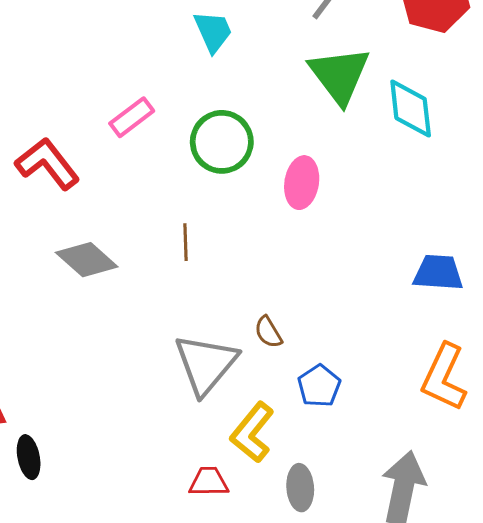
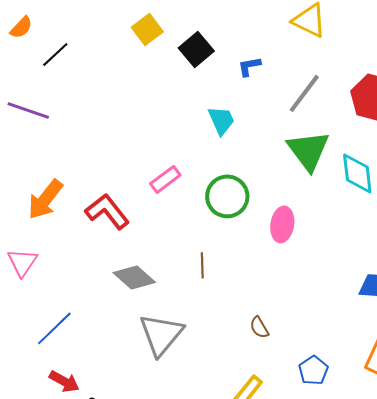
gray triangle: (206, 364) -> (161, 334), moved
blue pentagon: (319, 386) -> (313, 370), moved

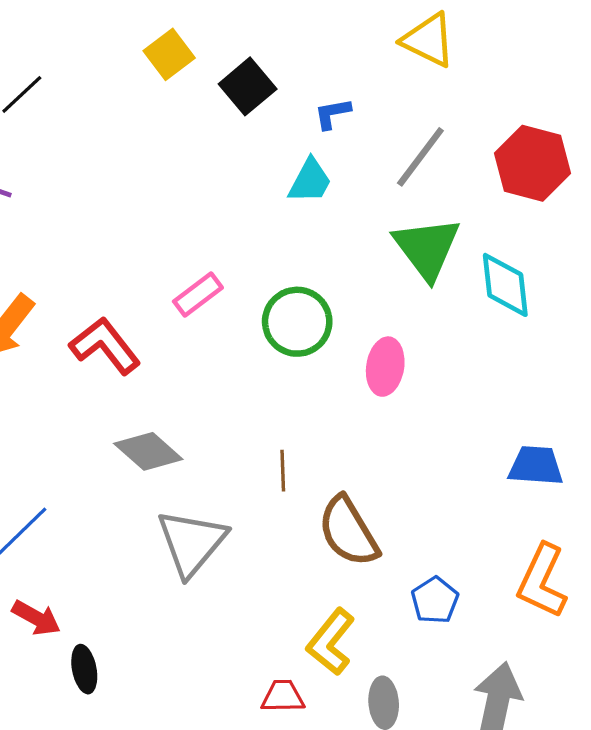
cyan trapezoid: (221, 120) -> (310, 181), moved, turned 52
brown line: (202, 265) -> (283, 471), moved
brown semicircle: (259, 327) -> (348, 531), size x2.0

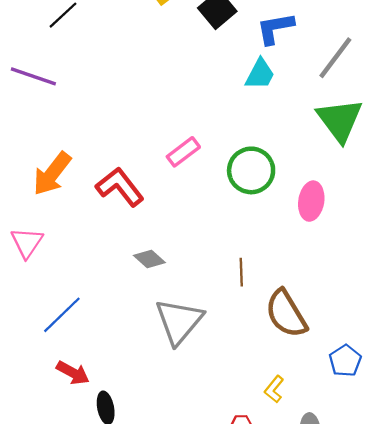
blue L-shape: (332, 114) -> (275, 28), size x1.5
gray diamond: (148, 451) -> (149, 259), size x0.7
yellow L-shape: (331, 642) -> (274, 389), size x0.6

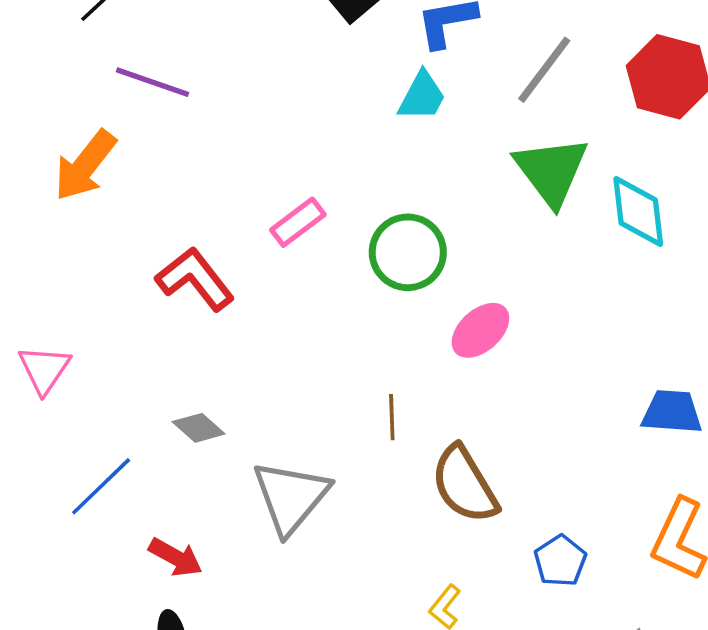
purple line: (33, 76) -> (152, 82), moved
orange arrow: (52, 174) -> (85, 165), moved
pink ellipse: (311, 201) -> (480, 330), moved, turned 39
gray diamond: (149, 259) -> (199, 428), moved
red arrow: (73, 373) -> (176, 557), moved

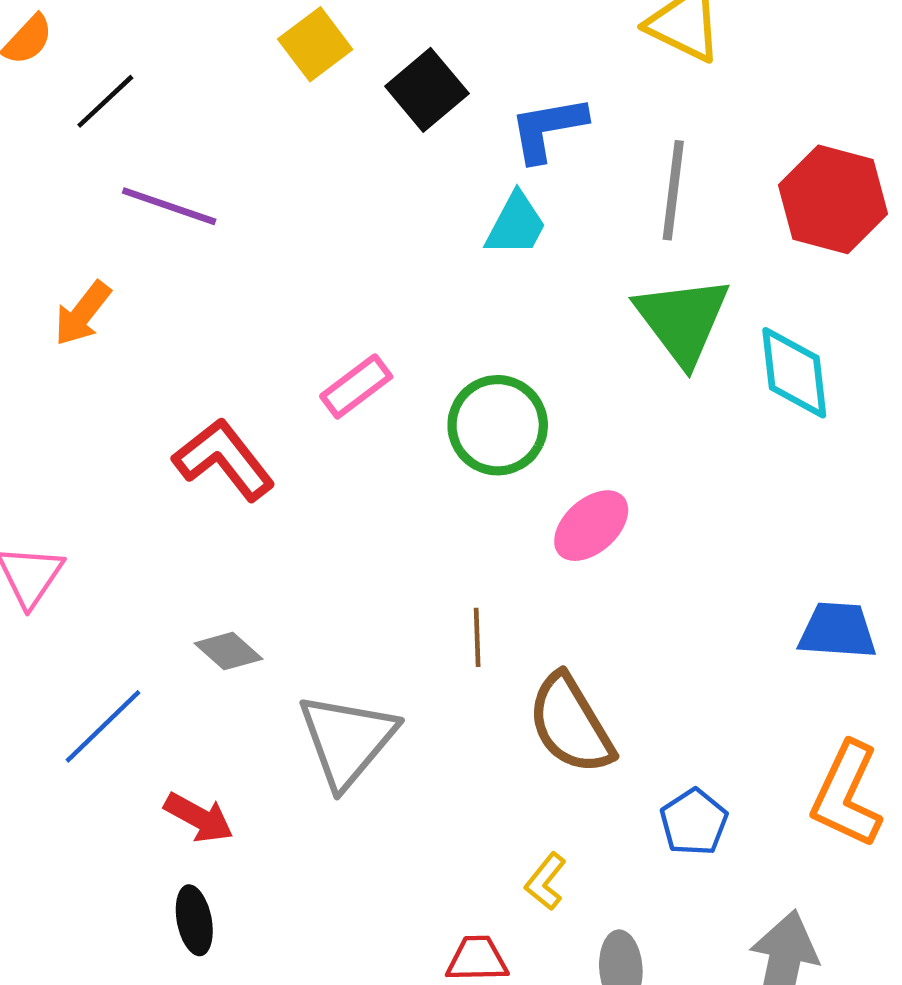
gray line: (544, 70) -> (673, 190), turned -30
orange arrow: (85, 165) -> (82, 313), size x0.7

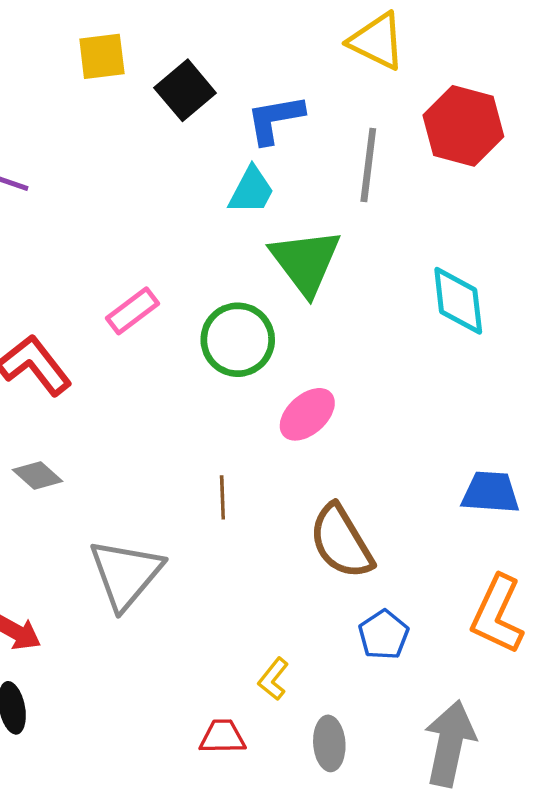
yellow square: (315, 44) -> (102, 56), turned 30
red hexagon: (833, 199) -> (463, 126), moved
green triangle: (682, 320) -> (306, 262), moved
gray diamond: (228, 651) -> (38, 475), moved
brown semicircle: (571, 724) -> (341, 542), moved

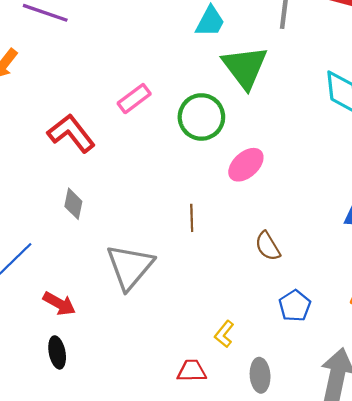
gray diamond: (38, 475) -> (73, 204), turned 60
brown semicircle: (341, 542) -> (268, 246), size x0.6

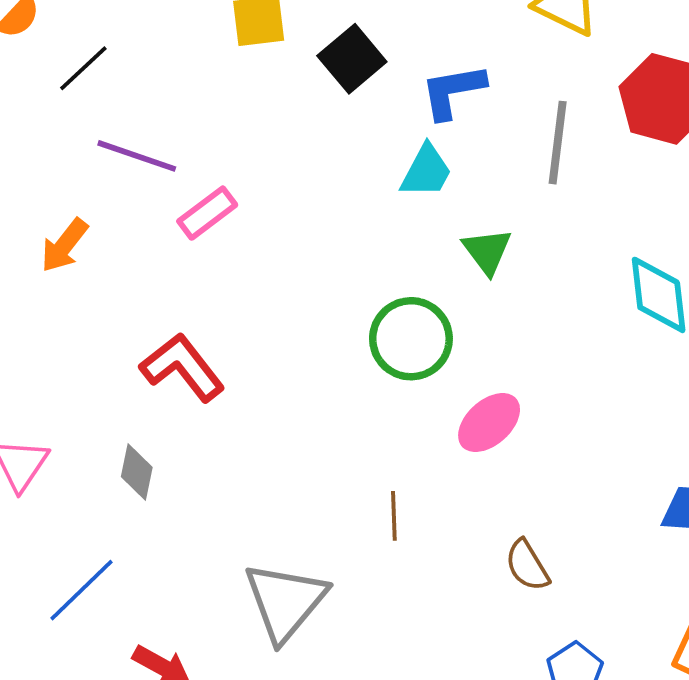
green triangle: (245, 67) -> (487, 251), size x0.6
pink rectangle: (134, 99) -> (207, 213), moved
gray diamond: (73, 204) -> (137, 472), moved

